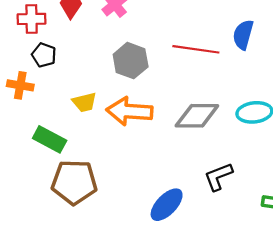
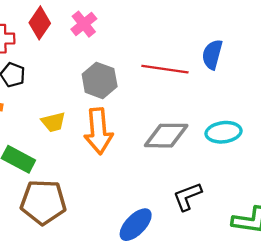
orange arrow: (129, 111) -> (98, 131), turned -99

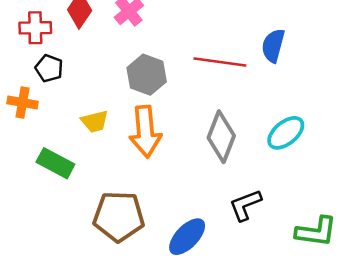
cyan ellipse: (224, 132) -> (286, 133), turned -32
gray diamond: (166, 136) -> (221, 137), turned -69
brown pentagon: (43, 202) -> (119, 216), moved

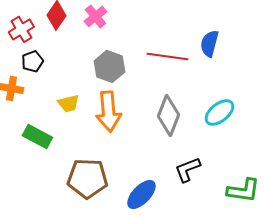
red cross: (35, 28) -> (21, 29), turned -30
black pentagon: (49, 68) -> (32, 61), turned 30

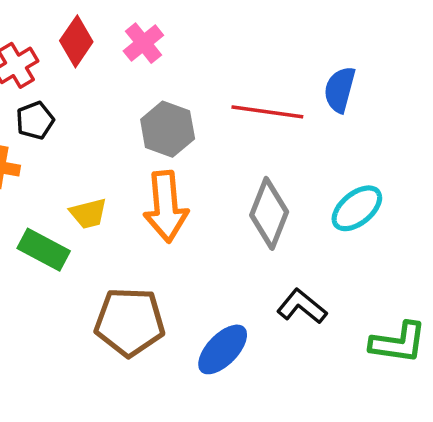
yellow trapezoid: (68, 103) -> (88, 213), moved
black L-shape: (187, 169) -> (302, 306), turned 60

